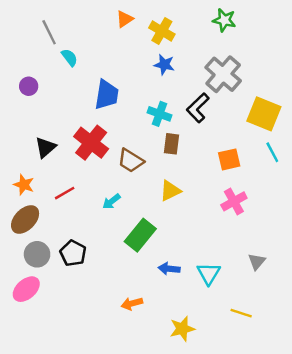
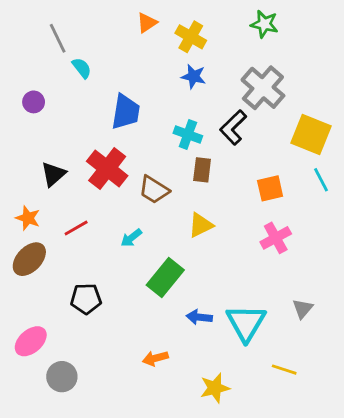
black pentagon: (73, 253) -> (86, 299), turned -30
gray circle: (37, 254) -> (62, 377), moved
cyan triangle: (209, 274) -> (246, 323), size x1.4

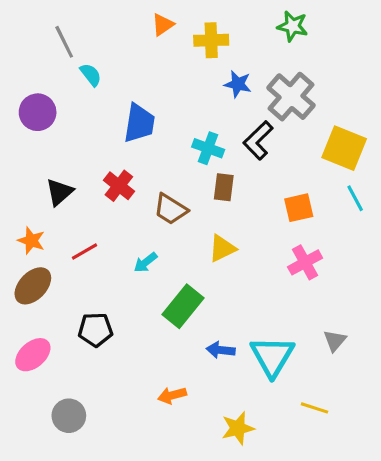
yellow cross: (191, 37) -> (211, 40), turned -32
blue star: (194, 76) -> (238, 84), moved
purple circle: (34, 102) -> (38, 112), size x1.5
red cross: (107, 168) -> (119, 186), size x0.7
pink ellipse: (31, 341) -> (33, 355), moved

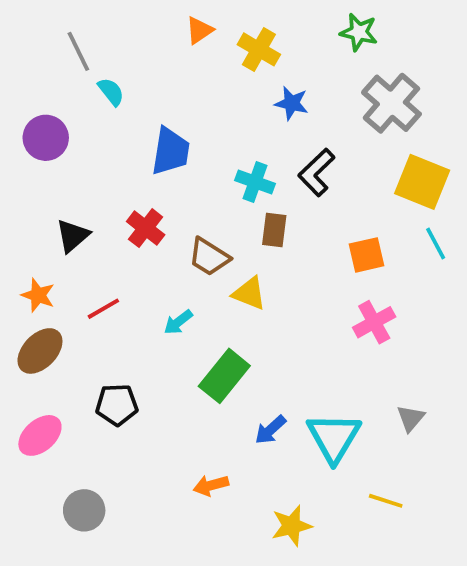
yellow cross: (211, 40) -> (259, 49), turned 32
gray cross: (291, 97) -> (391, 103), moved
yellow triangle: (222, 248) -> (249, 293), moved, turned 48
blue arrow: (221, 350) -> (270, 430), turned -48

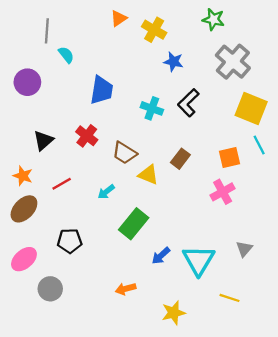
gray line: (78, 51) -> (47, 31), turned 30
brown rectangle: (274, 230) -> (180, 159), moved, turned 30
orange square: (366, 255) -> (229, 158), moved
gray circle: (84, 510) -> (50, 289), moved

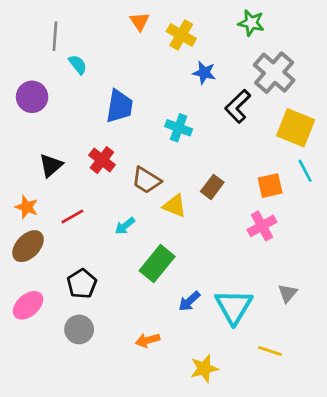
orange triangle: (119, 18) -> (140, 22), turned -30
black L-shape: (188, 103) -> (238, 106), moved
black pentagon: (70, 241) -> (82, 284), turned -30
gray circle: (50, 289) -> (79, 329), moved

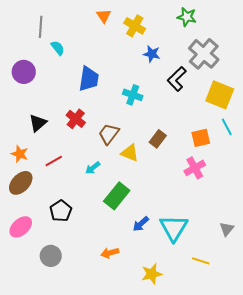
brown trapezoid: (146, 180) -> (109, 134), turned 95
gray triangle: (288, 293) -> (227, 229), moved
gray circle: (79, 329) -> (51, 256), moved

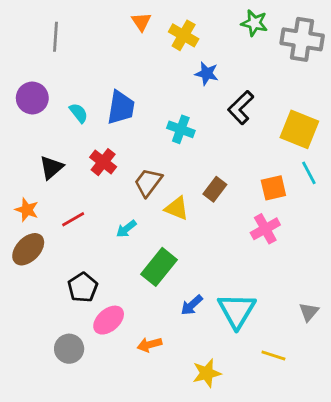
cyan semicircle: (58, 48) -> (79, 113), moved
gray cross: (204, 54) -> (302, 39), moved, turned -32
pink ellipse: (21, 227) -> (109, 320), moved

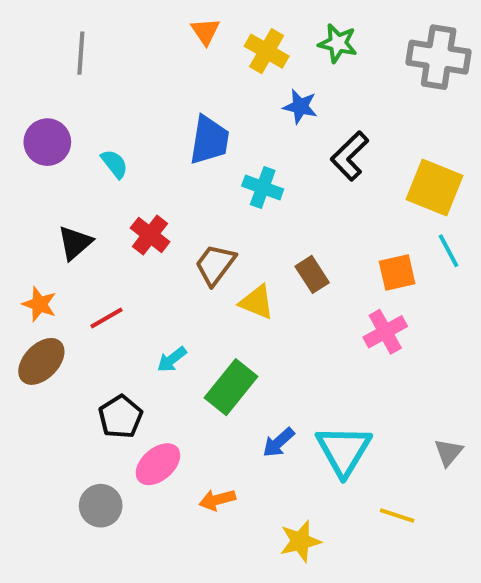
green star: (254, 23) -> (338, 43), moved
blue trapezoid: (121, 108) -> (209, 140), moved
brown rectangle: (215, 189) -> (312, 274), turned -70
cyan arrow: (126, 229) -> (172, 359), moved

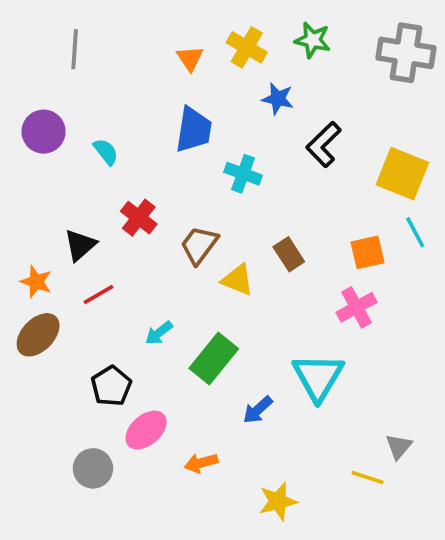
orange triangle: (205, 31) -> (190, 58), moved
black triangle: (75, 243) -> (80, 245), moved
cyan triangle: (344, 450) -> (318, 377), moved
gray triangle: (448, 452) -> (399, 446), moved

